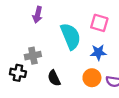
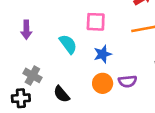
cyan semicircle: (71, 36) -> (68, 44), size x0.7
gray cross: (33, 56) -> (32, 75), turned -35

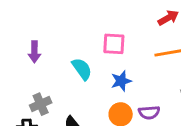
gray cross: (32, 75) -> (41, 104), turned 36

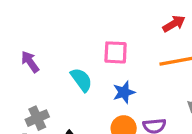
purple arrow: (34, 52) -> (30, 62), turned 145

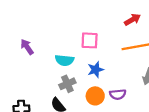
cyan semicircle: (81, 80) -> (64, 60), turned 132
gray cross: (37, 118) -> (67, 84), moved

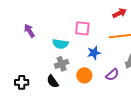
blue star: (96, 70) -> (94, 53), moved
purple semicircle: (118, 94) -> (112, 75), moved, turned -40

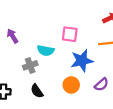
blue star: (94, 53) -> (82, 61), size x1.5
gray cross: (62, 64) -> (30, 65), moved

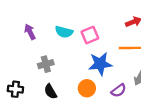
pink square: (70, 34) -> (90, 35), turned -35
cyan semicircle: (46, 51) -> (64, 32), moved

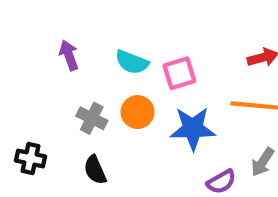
gray cross: (46, 64) -> (92, 118), turned 35
orange circle: (87, 88) -> (137, 112), moved

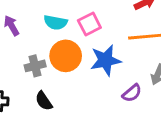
orange circle: (137, 112) -> (66, 56), size x1.4
gray cross: (92, 118) -> (35, 66), turned -30

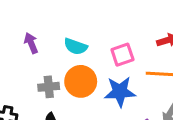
pink square: (89, 24) -> (122, 55), moved

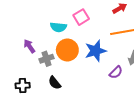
purple arrow: (31, 43) -> (29, 46), moved
pink square: (122, 55) -> (81, 17), moved

